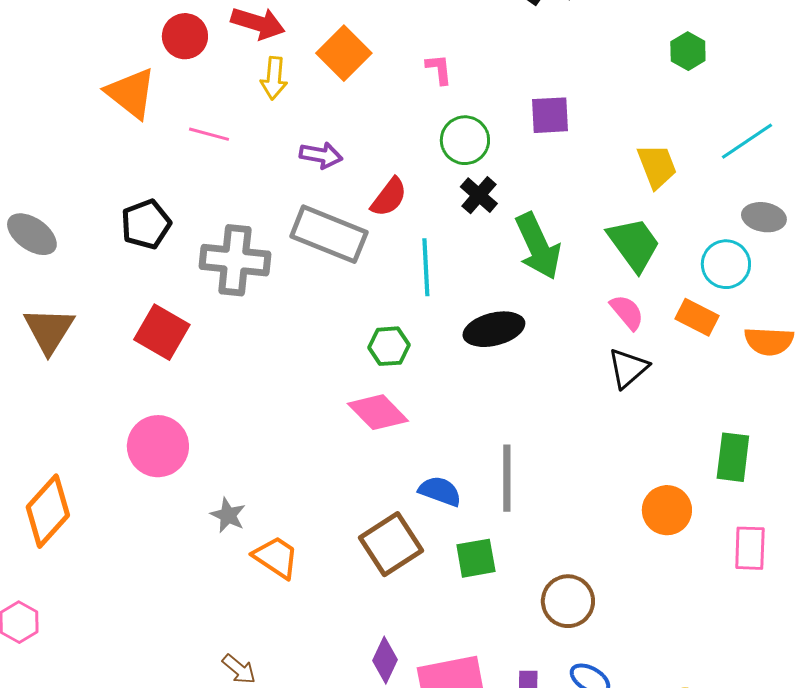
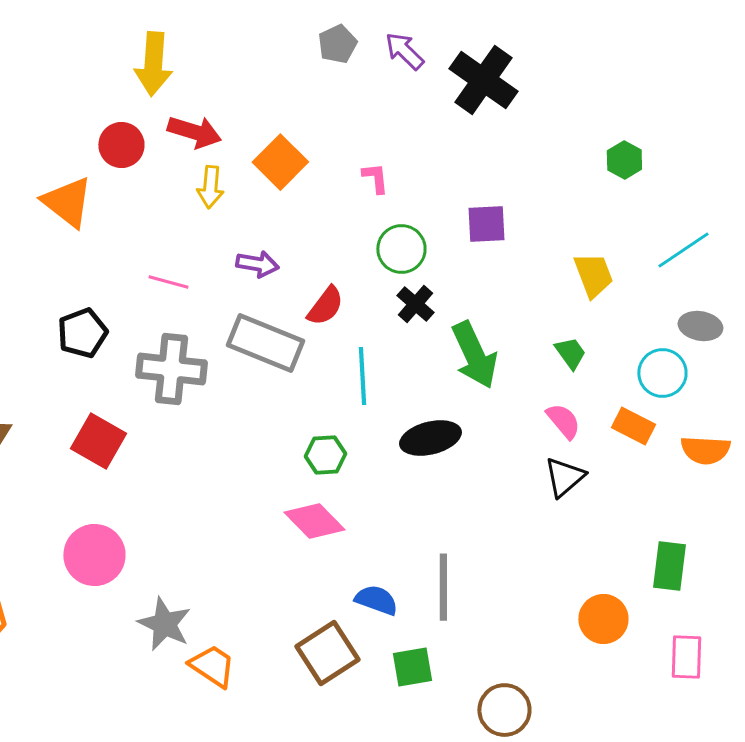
pink line: (209, 134) -> (168, 282), moved
green trapezoid: (634, 244) -> (570, 353), size x0.6
gray star: (228, 515) -> (164, 624), size x1.5

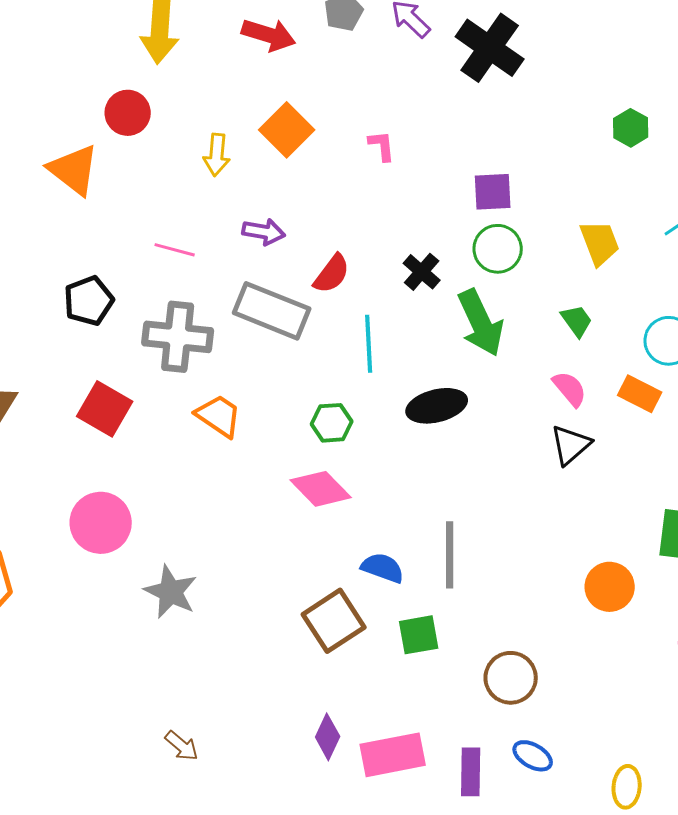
red arrow: (194, 132) -> (269, 35), moved
green circle: (401, 249) -> (498, 249), moved
orange trapezoid: (212, 666) -> (219, 416), moved

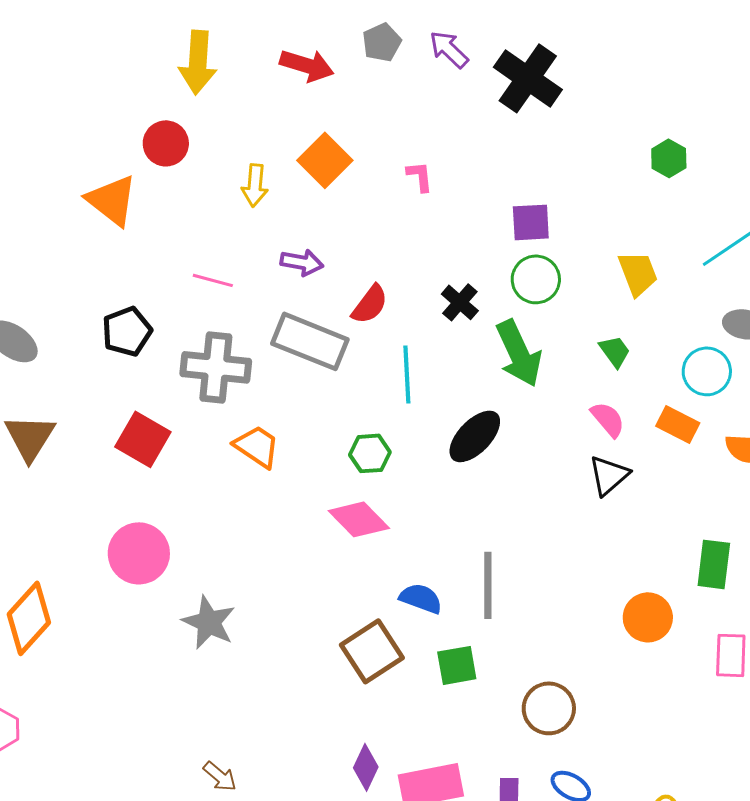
black ellipse: (437, 406) -> (475, 436), turned -32

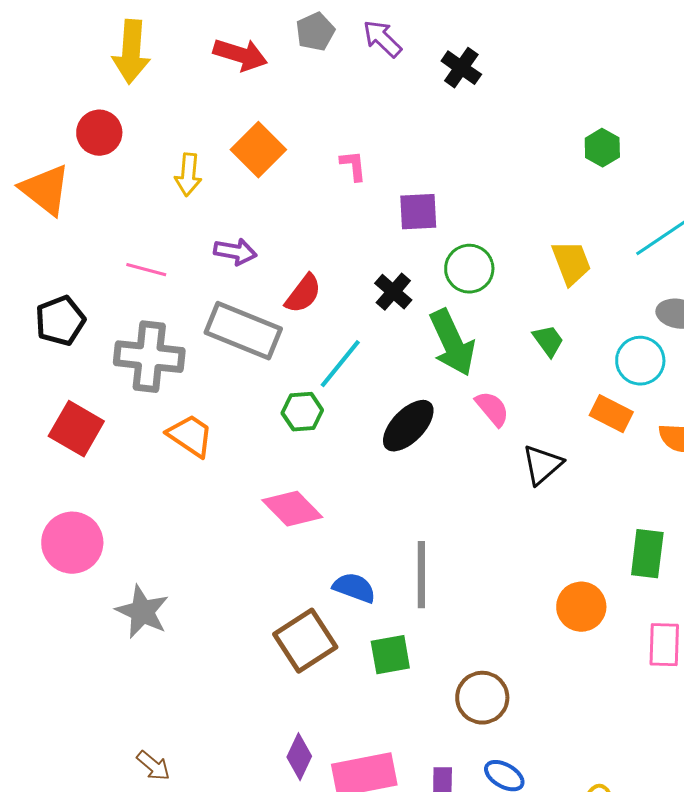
black cross: (528, 78) -> (461, 68), size x0.6
purple square: (531, 222) -> (418, 212), moved
cyan line: (407, 374) -> (340, 364), turned 42
pink semicircle: (608, 419) -> (492, 409), moved
green hexagon: (370, 453) -> (302, 412), moved

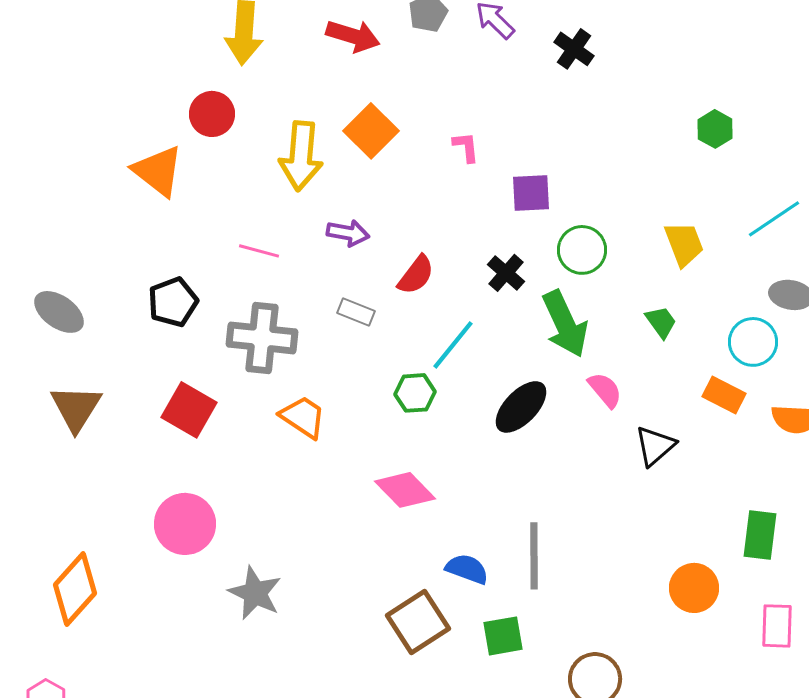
yellow arrow: (188, 175) -> (301, 156), size x1.6
gray rectangle: (243, 331) -> (356, 312), size x0.5

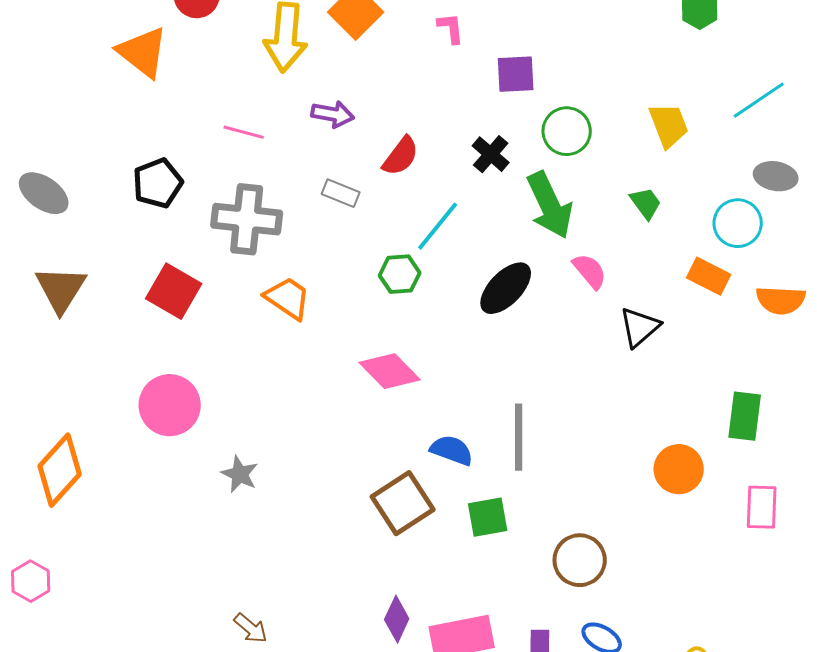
gray star: (255, 593) -> (240, 474), size x0.7

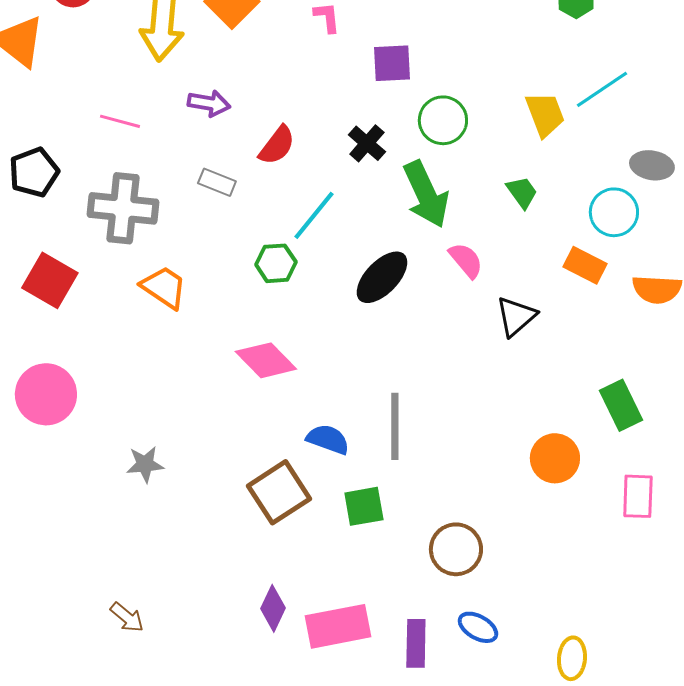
cyan line: (759, 100) -> (602, 89), moved
green rectangle: (745, 416) -> (621, 405), turned -33
gray star: (240, 474) -> (145, 464), moved, turned -30

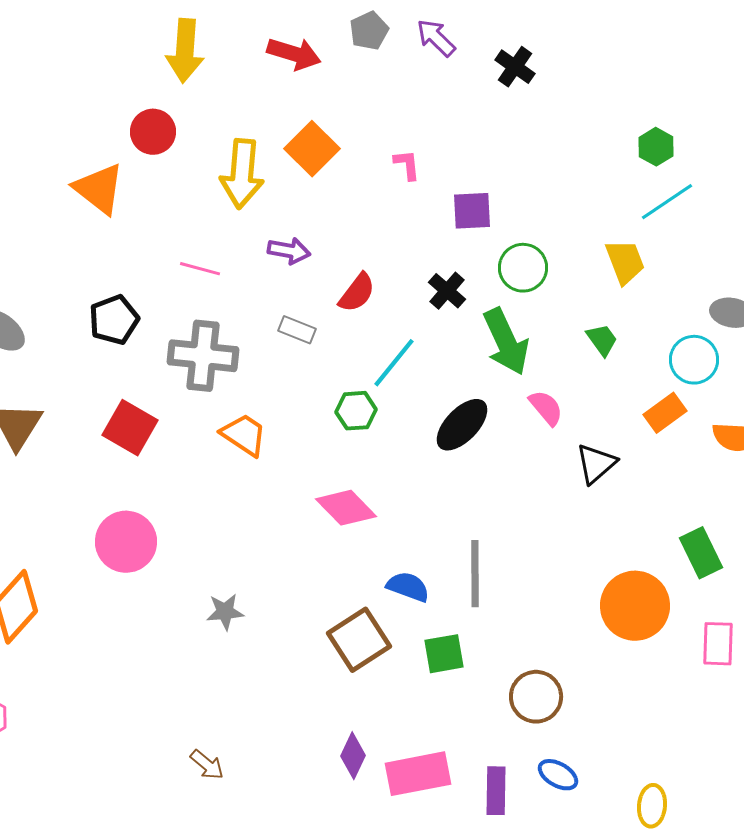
cyan line: (602, 89) -> (667, 202), moved
orange rectangle: (585, 265) -> (665, 413), turned -63
orange circle: (555, 458) -> (635, 606), size x1.4

